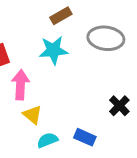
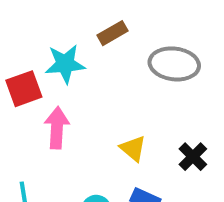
cyan star: (53, 50) -> (65, 64), moved
yellow triangle: (32, 115) -> (133, 148), moved

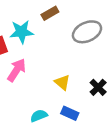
gray ellipse: (174, 64) -> (87, 32), turned -32
pink arrow: (57, 128) -> (17, 70), turned 30

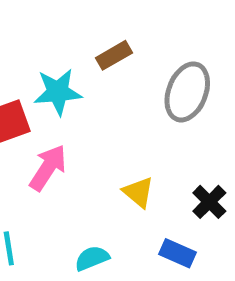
gray ellipse: (87, 32) -> (187, 92), turned -44
blue rectangle: (70, 113) -> (177, 253), moved

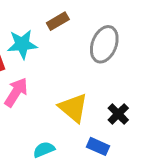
yellow triangle: (138, 192) -> (73, 108), size x1.5

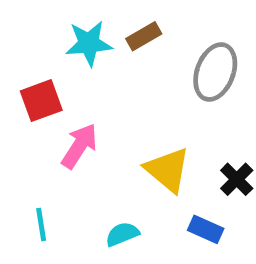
cyan star: (22, 44) -> (89, 43), moved

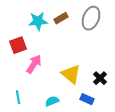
gray ellipse: (215, 72) -> (91, 18), moved

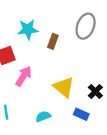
brown rectangle: (61, 18) -> (53, 41), moved, turned -40

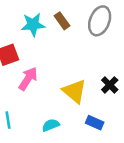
brown rectangle: (53, 41) -> (62, 21), moved, turned -56
black cross: (95, 91) -> (110, 85), moved

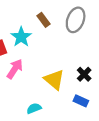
cyan star: (33, 25) -> (21, 37), moved, turned -30
blue rectangle: (95, 123) -> (81, 101), moved

